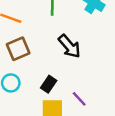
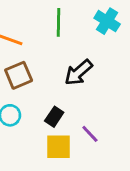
black arrow: (69, 46) -> (78, 72), turned 90

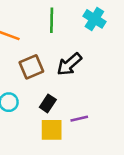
brown square: (19, 75) -> (31, 67), moved
purple line: (90, 134) -> (79, 119), turned -60

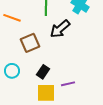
black arrow: (69, 64) -> (60, 29), moved

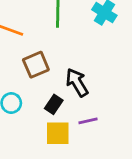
black arrow: (60, 29) -> (77, 82), moved, turned 100

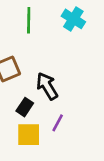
purple line: (88, 121) -> (58, 123), turned -48

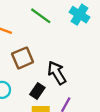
green line: (29, 20) -> (41, 16), turned -55

